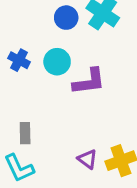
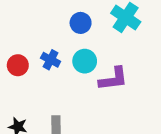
blue circle: (66, 18) -> (81, 23), moved

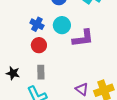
red circle: (18, 65) -> (39, 45), moved

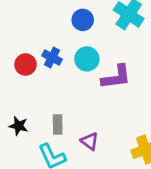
red circle: (39, 45) -> (26, 65), moved
purple triangle: (82, 89) -> (90, 141), moved

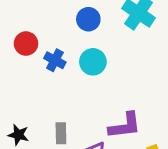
red circle: (26, 65) -> (26, 44), moved
purple L-shape: (116, 77) -> (125, 126), moved

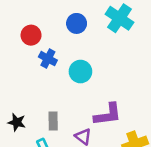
red circle: (26, 44) -> (31, 35), moved
cyan circle: (93, 62) -> (80, 72), moved

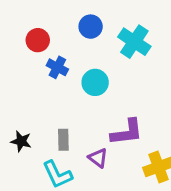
cyan cross: (119, 18) -> (134, 42), moved

